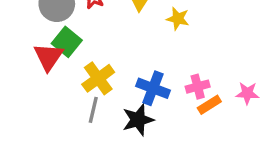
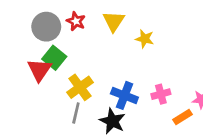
orange rectangle: (209, 105) -> (182, 117), moved
black star: (138, 120) -> (112, 121), turned -30

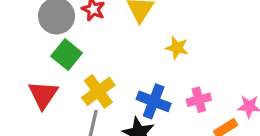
yellow star: (145, 39) -> (177, 48), moved
red triangle: (39, 70) -> (43, 95), moved

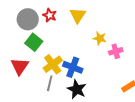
pink cross: (199, 100) -> (116, 51), moved
blue cross: (154, 101) -> (73, 67), moved

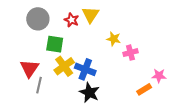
red star: (50, 15) -> (72, 20), moved
green square: (34, 42) -> (55, 44), moved, turned -30
gray line: (50, 83) -> (39, 85), moved

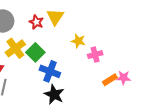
green square: (55, 44) -> (35, 52), moved, turned 36
yellow cross: (64, 66) -> (15, 48), moved
orange rectangle: (144, 89) -> (110, 80), moved

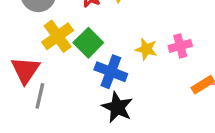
yellow star: (78, 41) -> (146, 49), moved

